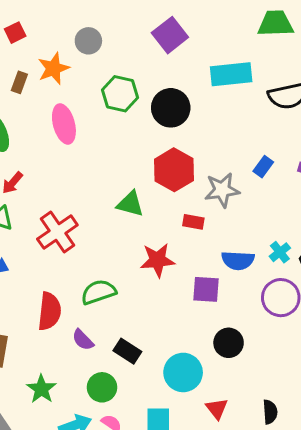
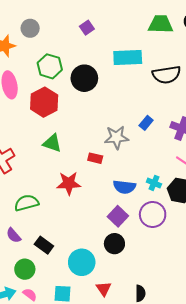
purple square: (170, 35) -> (87, 28), size x0.6
red hexagon: (174, 170) -> (44, 102), moved
cyan cross: (280, 252) -> (154, 183), turned -32
purple square: (206, 289) -> (118, 216), moved, turned 36

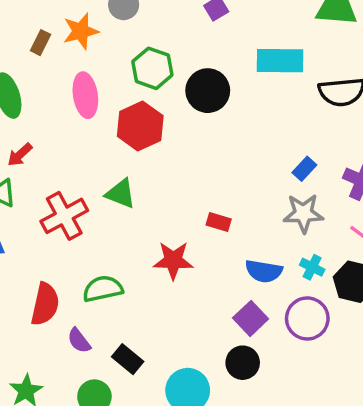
gray star: (116, 137) -> (303, 213), moved
green triangle: (52, 143) -> (121, 194), moved

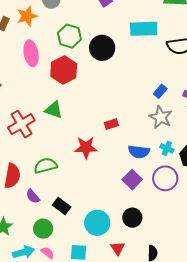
gray star: (303, 213) -> (161, 117), turned 30
red rectangle: (219, 222) -> (111, 124), turned -32
black circle: (243, 363) -> (132, 218), moved

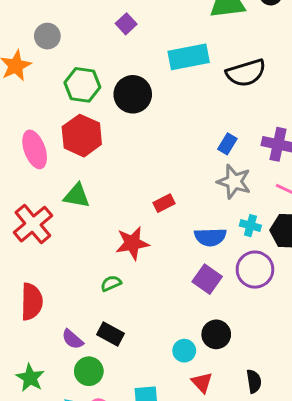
pink ellipse: (31, 53) -> (35, 149), moved
green semicircle: (45, 166) -> (111, 283), moved, size x0.6
purple semicircle: (33, 196) -> (73, 339), moved
cyan circle: (97, 223) -> (184, 351), moved, size x0.6

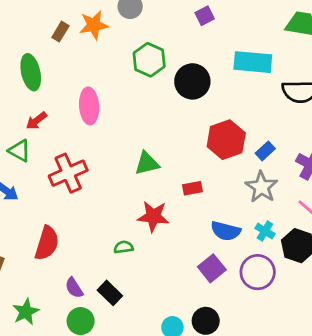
red hexagon: (82, 136) -> (226, 140), moved
green triangle: (77, 196) -> (147, 163), moved, turned -40

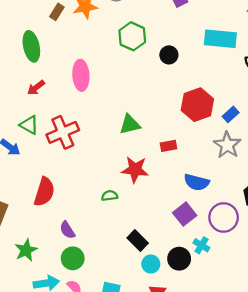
black circle: (192, 81) -> (169, 55), size x0.6
green triangle: (19, 151) -> (29, 125), moved
cyan cross: (265, 231) -> (201, 245), moved
black rectangle: (110, 293) -> (138, 241), moved

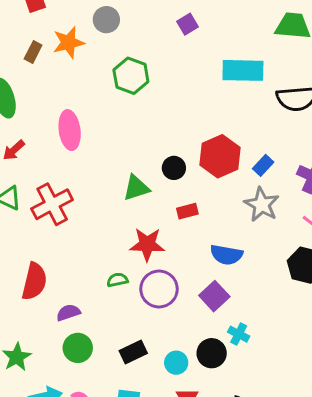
black circle: (169, 55) -> (174, 168), moved
purple circle: (224, 217) -> (159, 289), moved
purple semicircle: (67, 230) -> (68, 313), moved, turned 108
black rectangle: (138, 241) -> (133, 352), moved, turned -66
green circle: (73, 258) -> (78, 348), moved

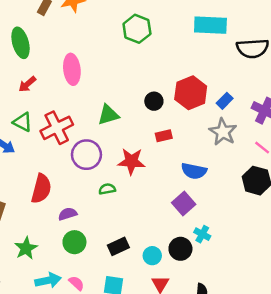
green hexagon: (131, 76) -> (137, 29), moved
green triangle: (136, 188) -> (108, 115), moved
purple circle: (159, 289) -> (86, 155), moved

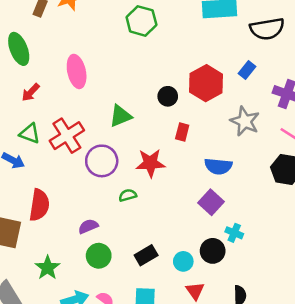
blue rectangle: (225, 101) -> (247, 70), moved
red rectangle: (164, 136) -> (182, 132), turned -56
red semicircle: (41, 189) -> (39, 205), moved

